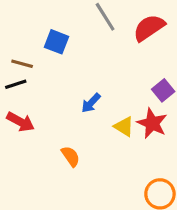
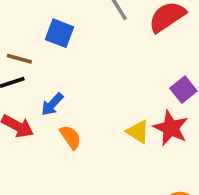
blue arrow: (91, 103) -> (52, 104), moved
orange semicircle: (71, 156) -> (70, 137), moved

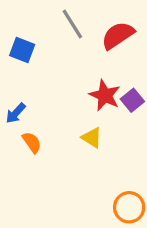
red star: (171, 128) -> (105, 95), moved

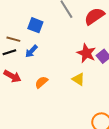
blue arrow: (16, 113) -> (31, 51), moved
orange semicircle: (32, 142) -> (41, 82), turned -96

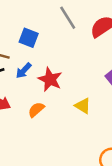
red star: (86, 53) -> (50, 79), moved

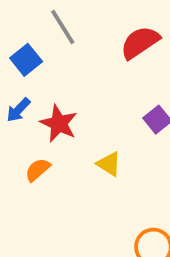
gray line: (68, 18) -> (63, 27), moved
blue square: (29, 38) -> (26, 60), turned 30

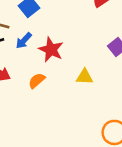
yellow triangle: (109, 164) -> (85, 77), turned -30

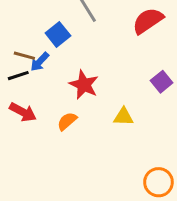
blue arrow: (24, 41) -> (40, 62), moved

